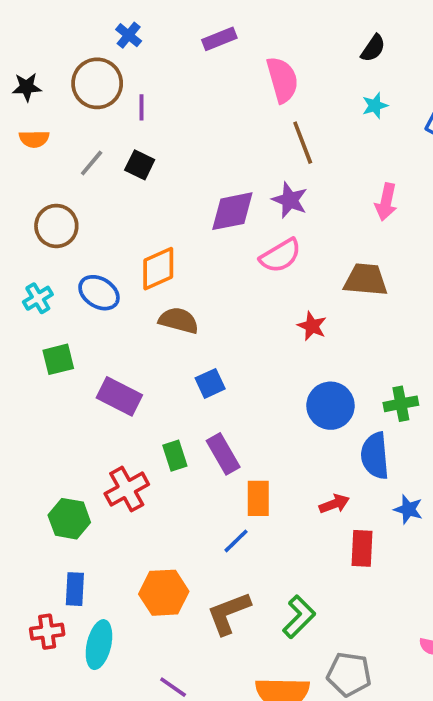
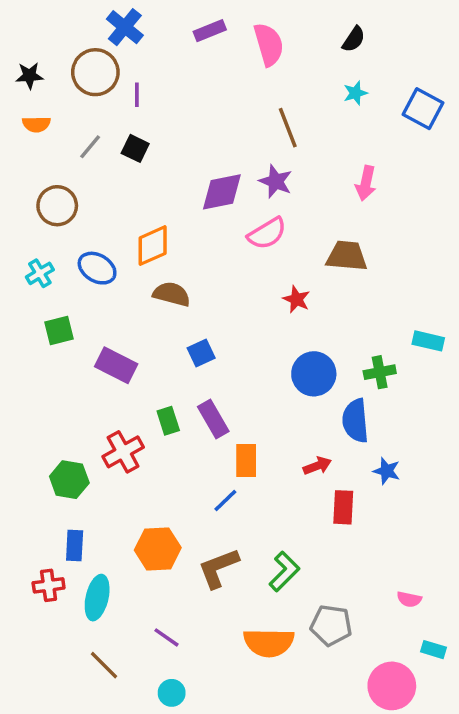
blue cross: (129, 35) -> (125, 27), size x1.5
pink semicircle: (282, 80) -> (269, 44), moved

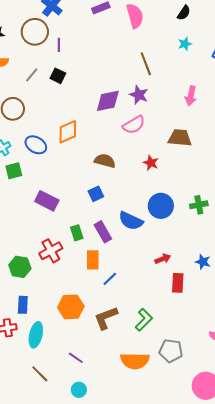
brown semicircle: (172, 294) -> (105, 161), moved
green square: (59, 331) -> (14, 171), moved
blue semicircle: (355, 421) -> (131, 221), moved, turned -60
orange rectangle: (246, 461) -> (93, 260), moved

